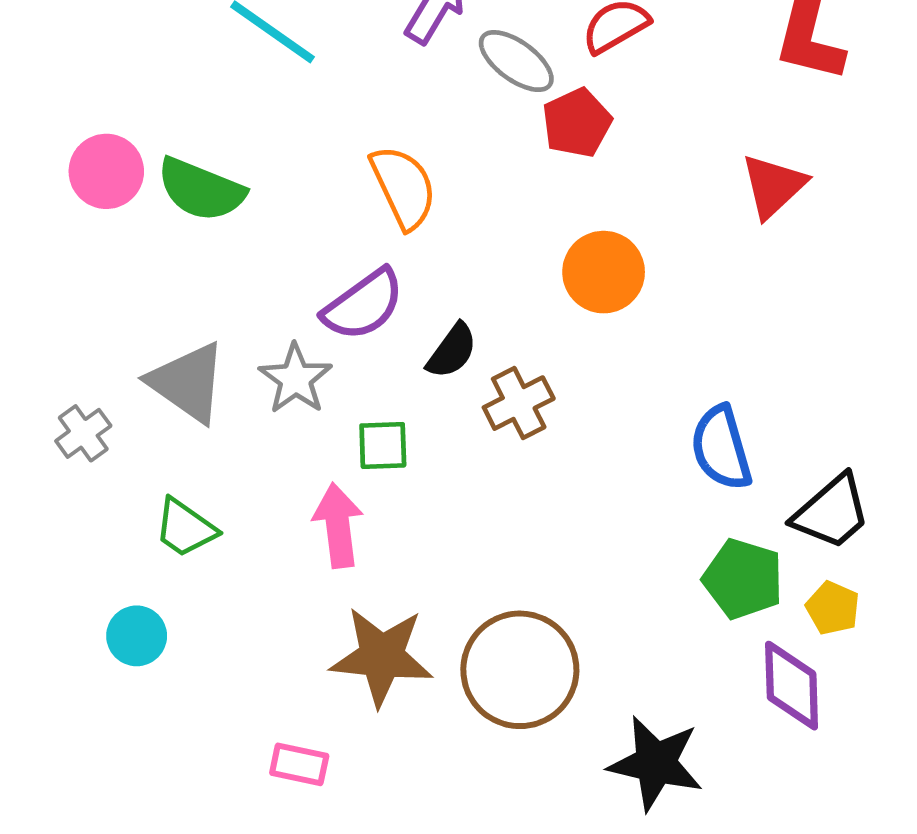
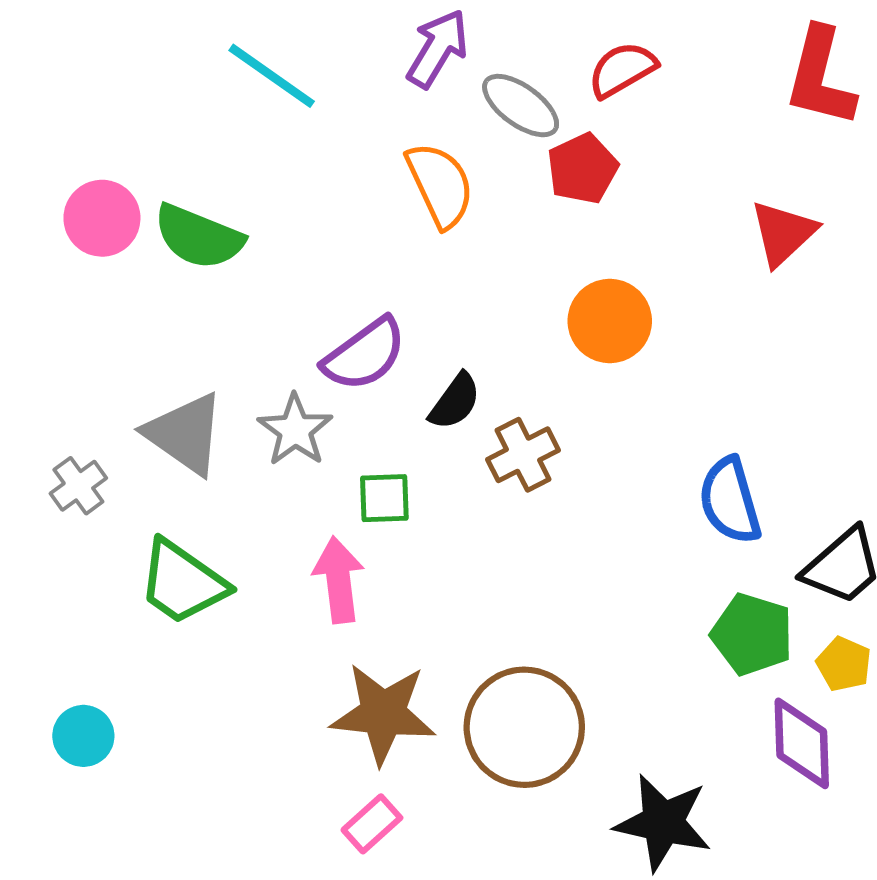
orange semicircle: (403, 187) -> (440, 185), moved
green trapezoid: (185, 528) -> (182, 582), size x1.4
cyan circle: (137, 636) -> (83, 736), moved
pink rectangle: (299, 764) -> (372, 824), moved, turned -54

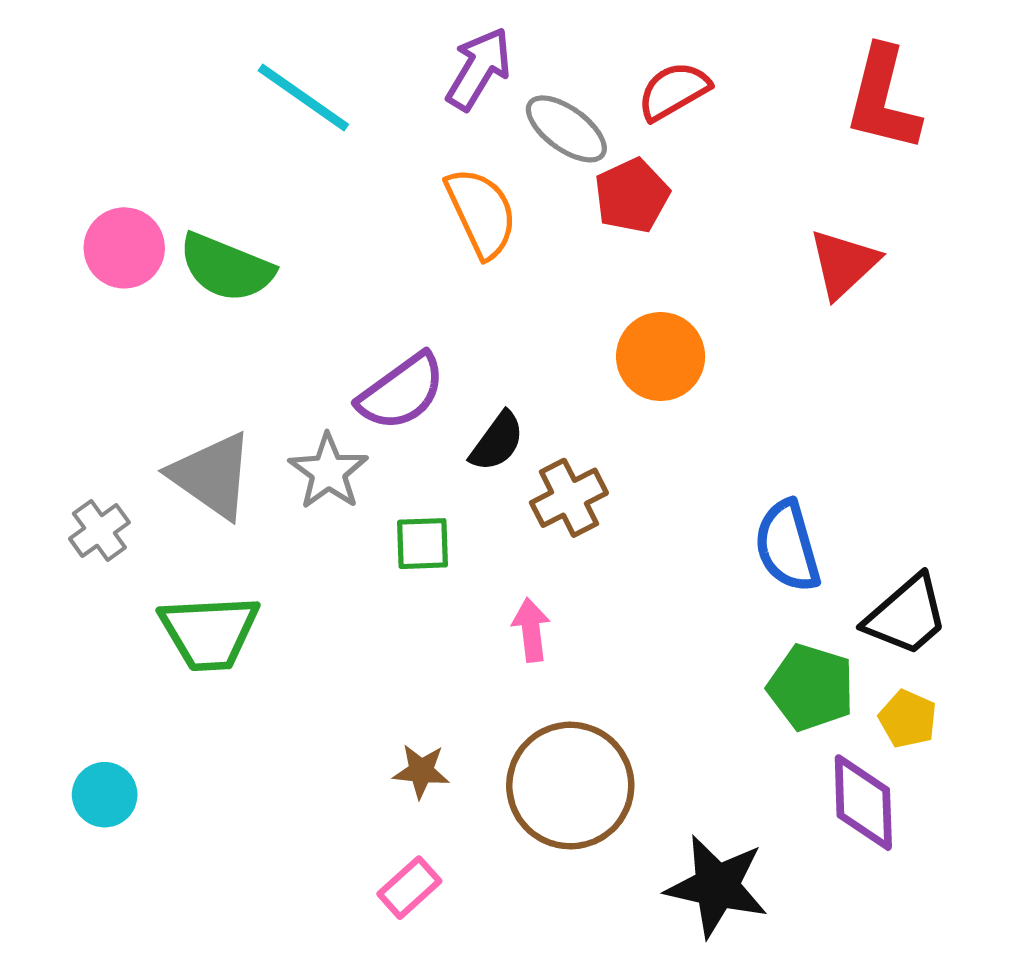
pink arrow: (339, 580) -> (531, 630), moved, size x0.7
green trapezoid: (182, 582) -> (209, 632), turned -38
brown star: (383, 714) -> (421, 771), size x0.5

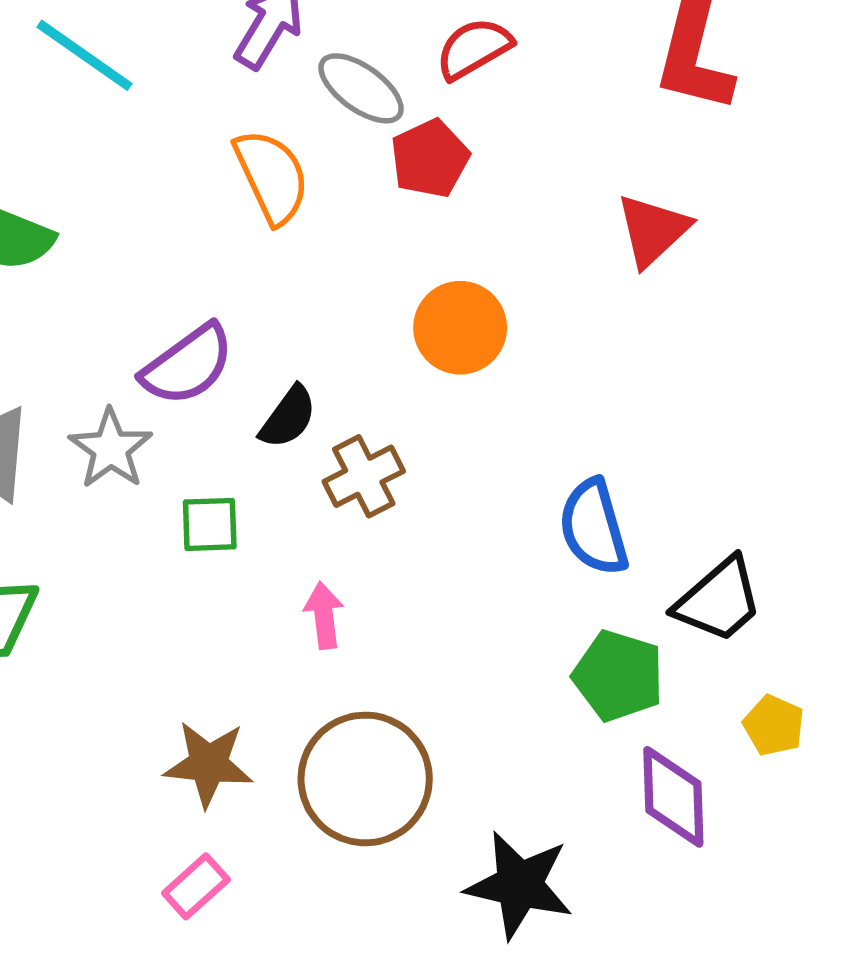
yellow pentagon: (908, 719) -> (774, 725), moved
brown star: (421, 771) -> (208, 764), size x1.5

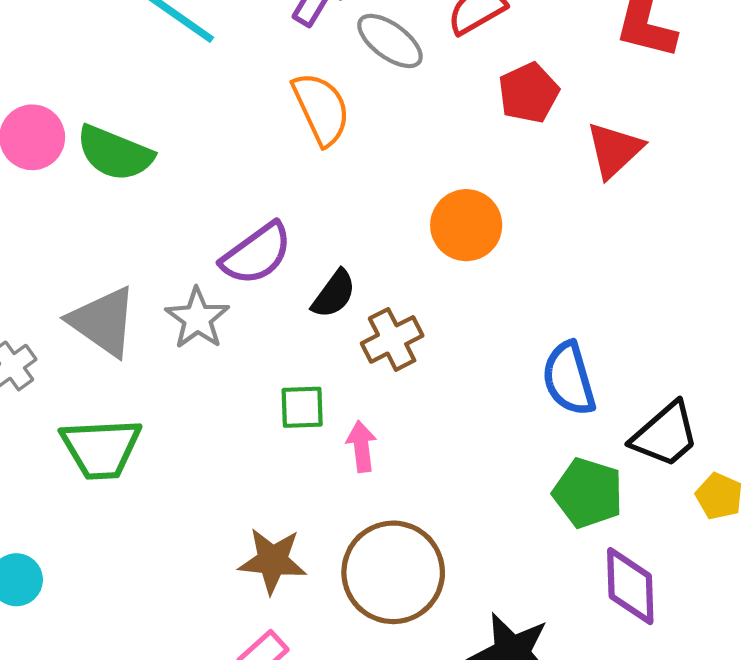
red pentagon: (430, 159) -> (529, 93), moved
green square: (210, 524) -> (302, 407), moved
yellow pentagon: (774, 725) -> (719, 496), moved

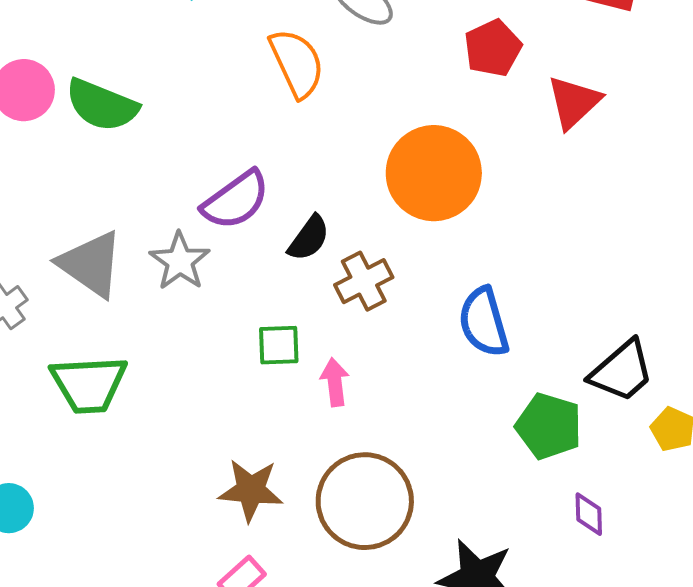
orange circle: (466, 225) -> (434, 173), size x1.4
blue semicircle: (569, 379) -> (484, 322), moved
purple diamond: (630, 586) -> (589, 514), size x0.6

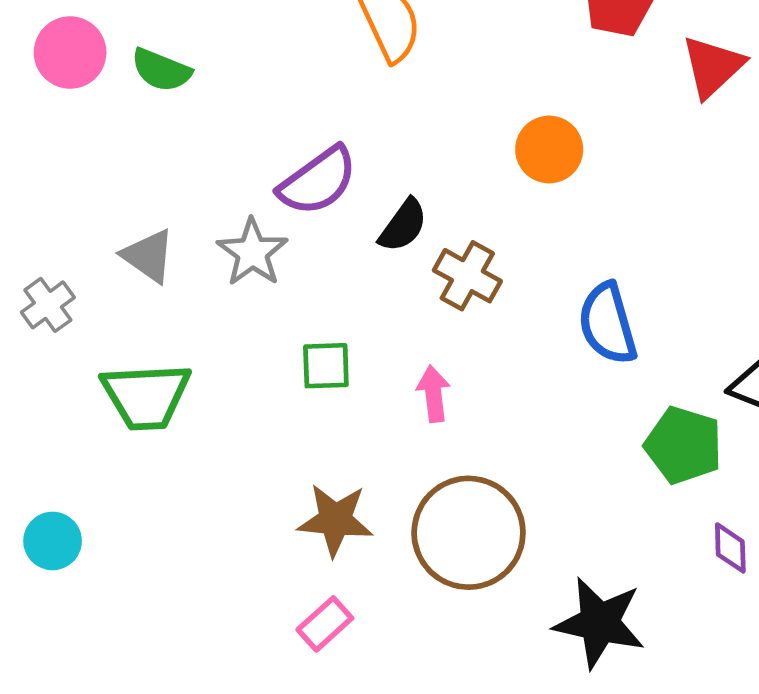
green semicircle: (102, 105) -> (161, 70), size x0.7
orange circle: (434, 173) -> (549, 150), size x0.6
gray triangle: (91, 264) -> (148, 256), size x0.7
brown cross: (364, 281) -> (467, 276), turned -34
green square: (279, 345) -> (326, 366), moved

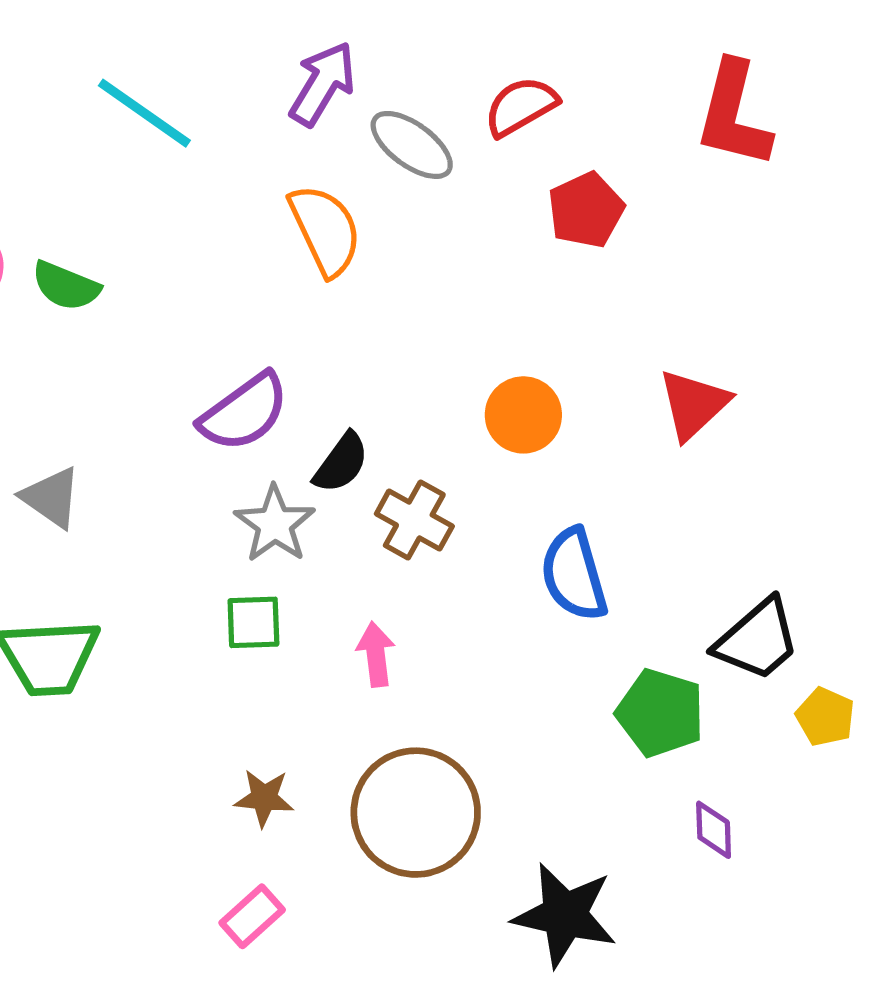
red triangle: (713, 67) -> (694, 404), moved
orange circle: (549, 150) -> (523, 415), moved
gray star: (252, 252) -> (275, 524), moved
brown star: (335, 520) -> (264, 798), size x0.7

